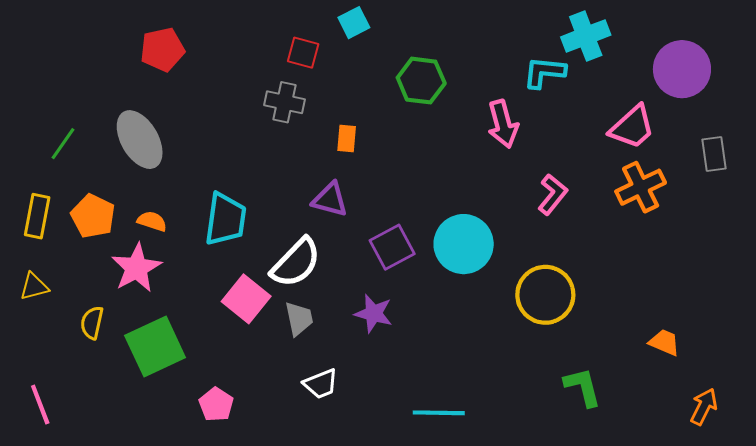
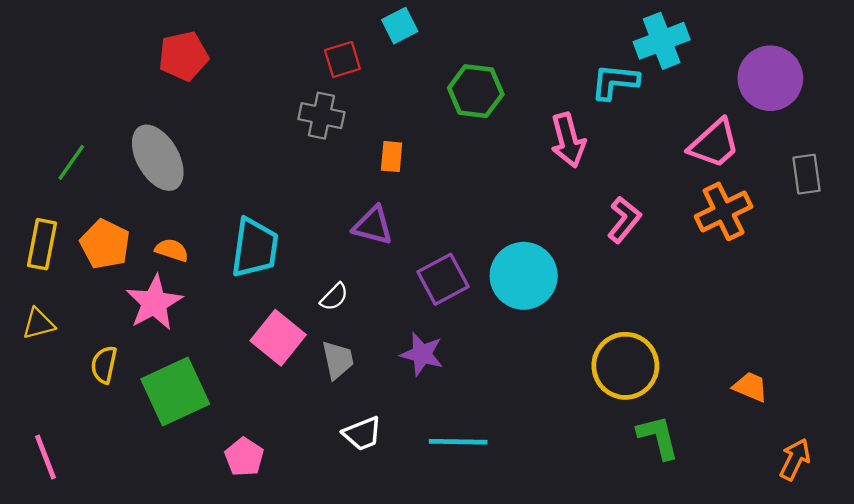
red square: (303, 53) -> (342, 60), turned -32
white semicircle: (296, 263) -> (334, 297), size x0.5
yellow circle: (545, 295) -> (625, 366), moved
cyan line: (439, 413) -> (458, 442), moved

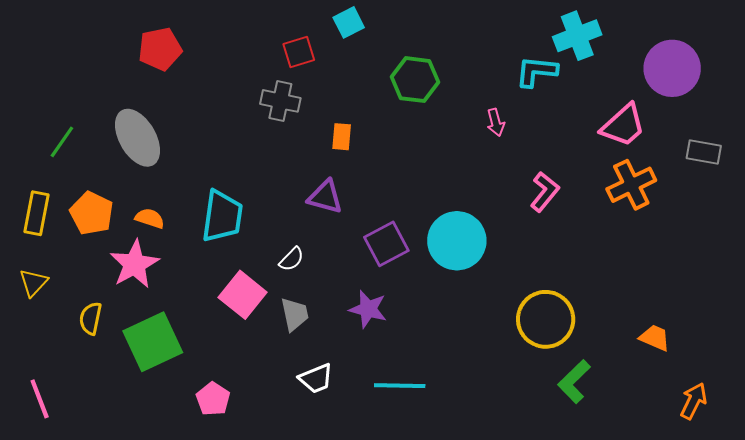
pink arrow: (568, 140) -> (496, 122), size x0.6
gray rectangle: (807, 174) -> (704, 152), turned -72
yellow triangle: (38, 324) -> (33, 283), turned -32
green L-shape: (658, 437) -> (574, 382), turned -120

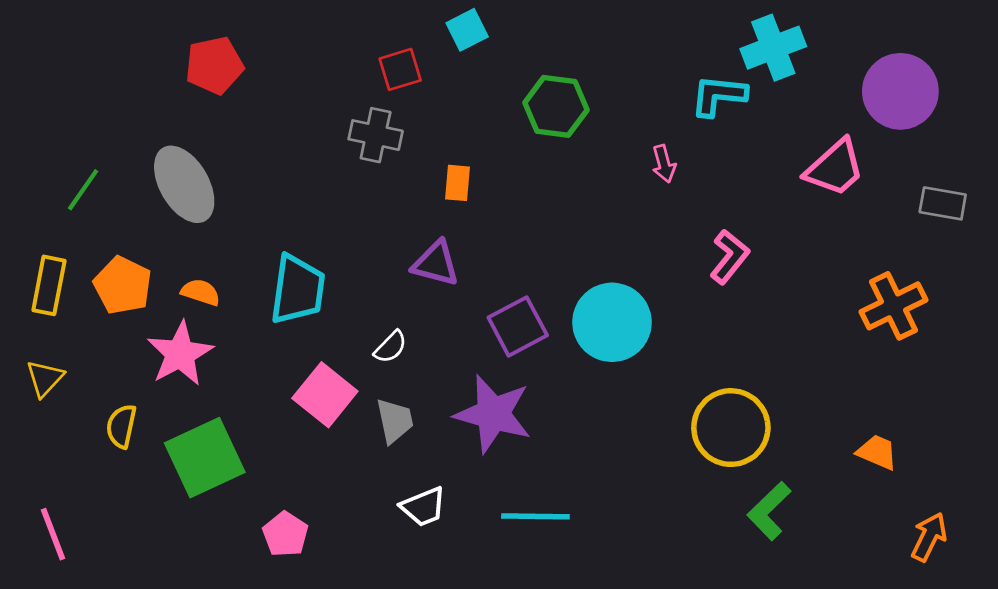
orange cross: (631, 185) -> (894, 306), moved
purple star: (368, 309) -> (493, 414), size x1.5

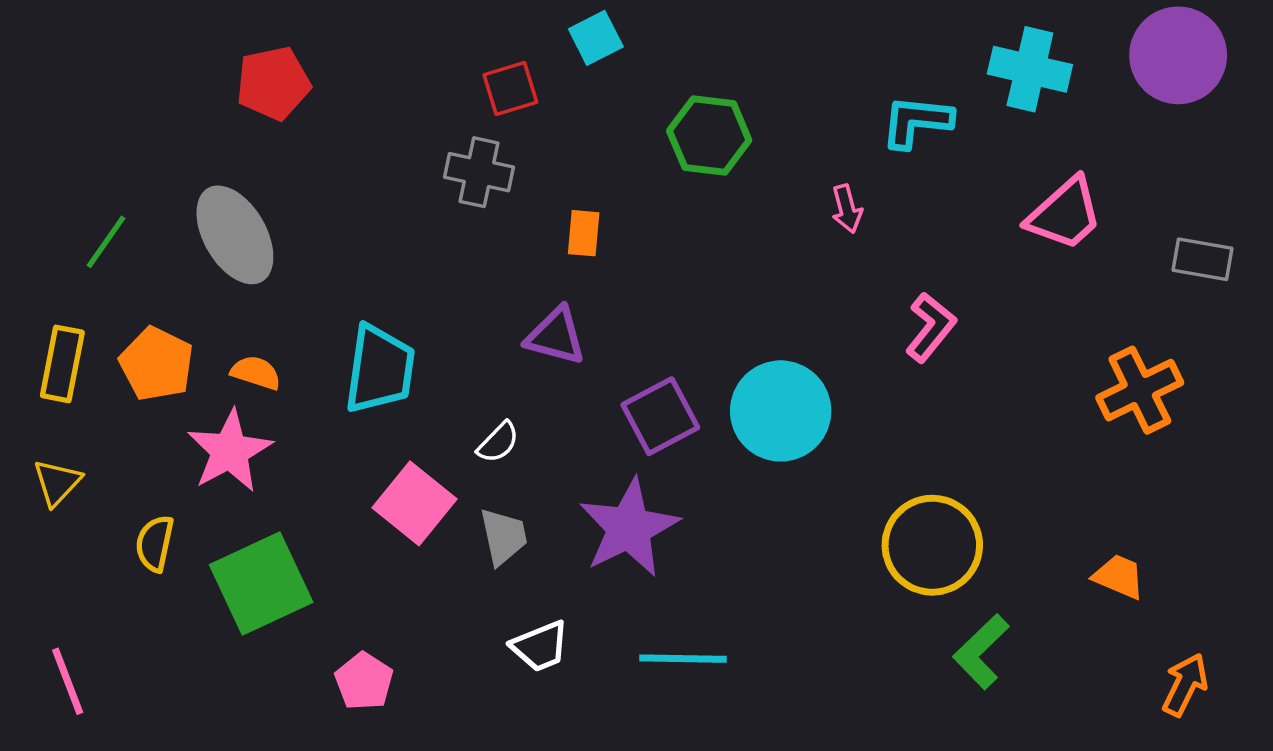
cyan cross: (773, 48) -> (1030, 69), moved, turned 34
purple circle: (900, 91) -> (1178, 55), moved
purple star: (493, 414) -> (629, 528), turned 30

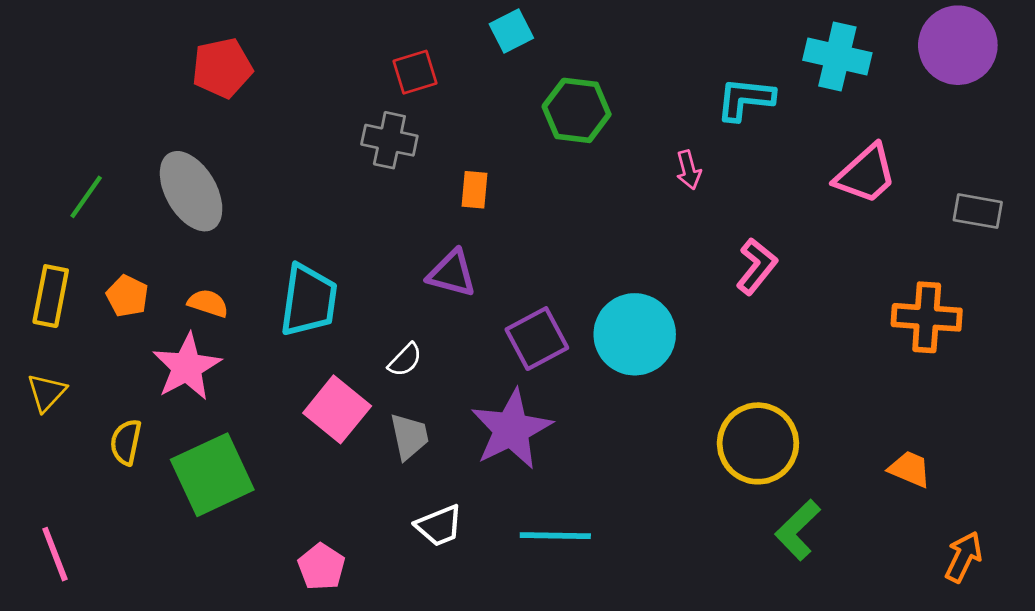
cyan square: (596, 38) -> (511, 31), moved
orange pentagon: (156, 364) -> (127, 296), size x0.7
orange cross: (1140, 390) -> (927, 317), turned 30
pink pentagon: (364, 681) -> (321, 567), moved

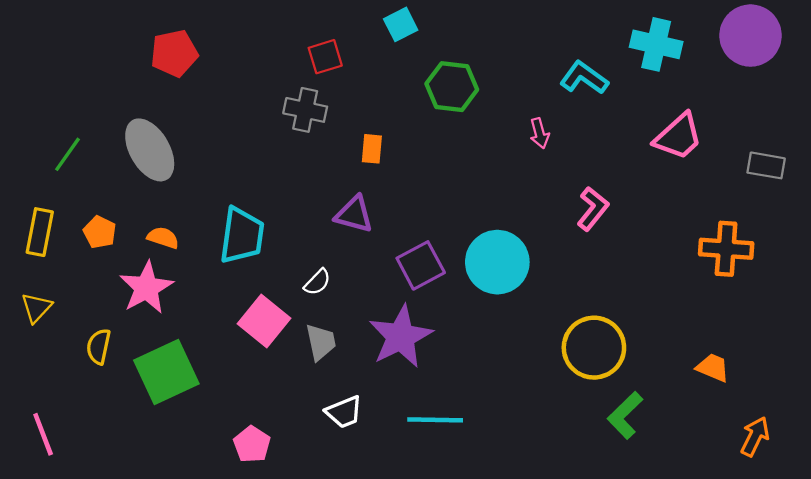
cyan L-shape: (745, 99) -> (584, 78), turned 30

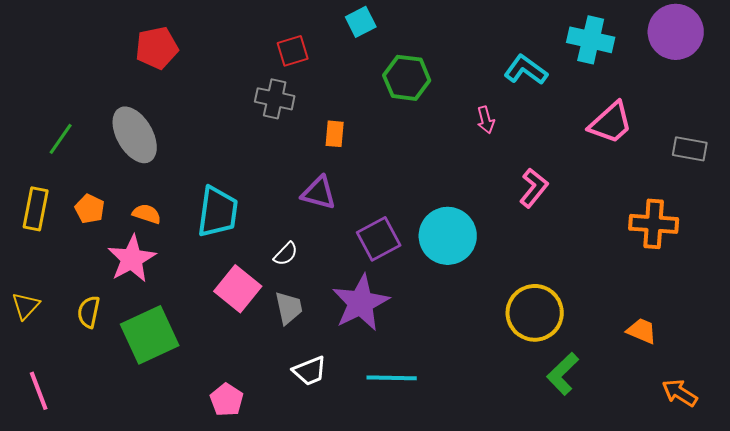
yellow triangle: (36, 308) -> (26, 306), moved
orange arrow: (755, 436) -> (680, 393), turned -84

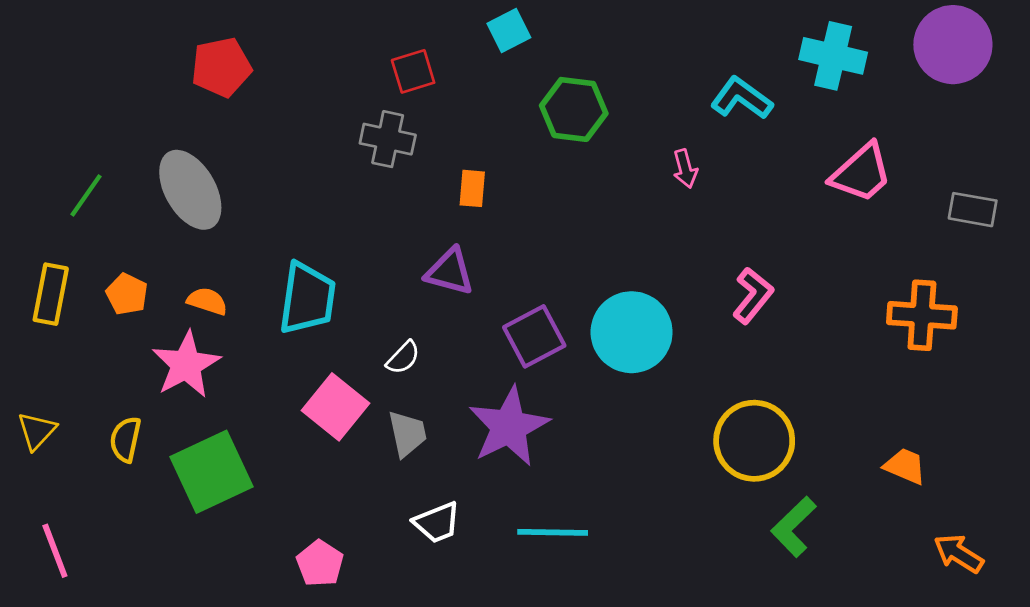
pink L-shape: (534, 188) -> (753, 296), moved

